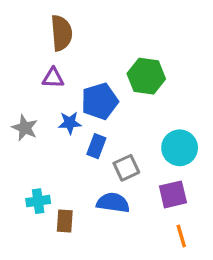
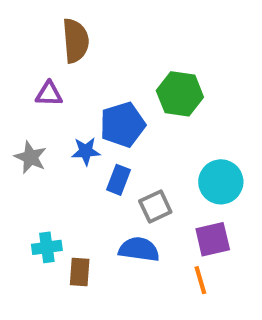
purple triangle: (53, 78) -> (49, 94), moved
orange line: (181, 236) -> (200, 280), moved

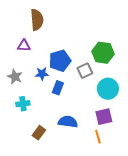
green hexagon: (180, 94) -> (103, 53), moved
gray square: (155, 206) -> (85, 71), moved
cyan cross: (47, 247) -> (23, 104), moved
brown rectangle: (80, 272) -> (39, 133), turned 32

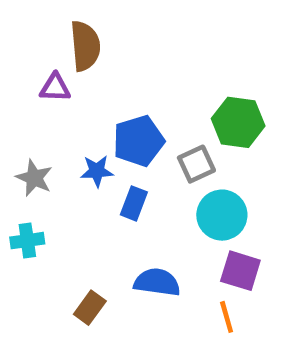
purple triangle: (24, 46) -> (55, 88), moved
cyan circle: (108, 89) -> (222, 215), moved
cyan cross: (23, 104) -> (27, 241), moved
purple square: (104, 117) -> (240, 271), turned 30

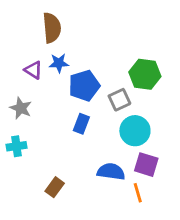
purple triangle: (55, 88) -> (33, 70), moved, turned 30
blue star: (97, 171) -> (59, 63), moved
blue semicircle: (157, 282) -> (111, 172), moved

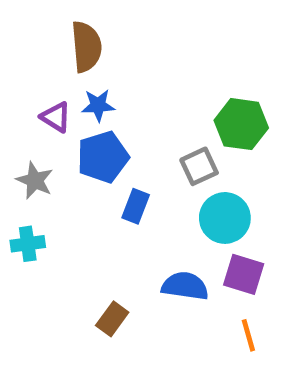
blue pentagon: (84, 86) -> (103, 157), moved
brown rectangle: (55, 187) -> (112, 319), moved
orange line: (138, 193) -> (248, 335), moved

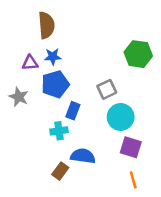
purple triangle: (56, 117) -> (30, 63), turned -36
green hexagon: (241, 124) -> (138, 54), moved
cyan cross: (28, 244) -> (59, 131), moved
blue semicircle: (185, 286) -> (83, 156), moved

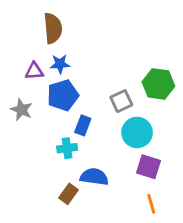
green hexagon: (138, 54) -> (158, 84), moved

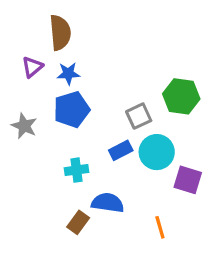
purple triangle: (34, 71) -> (32, 67), moved, turned -36
blue rectangle: (83, 125) -> (121, 150), moved, turned 42
purple square: (148, 167) -> (188, 180), moved
orange line: (151, 204) -> (160, 227), moved

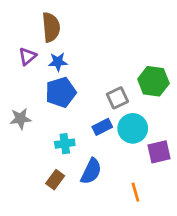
gray star: (24, 126) -> (20, 119), moved, turned -30
purple square: (188, 180) -> (159, 152), turned -30
blue semicircle: (108, 203) -> (91, 171), turned 108
brown rectangle: (78, 222) -> (55, 180), moved

